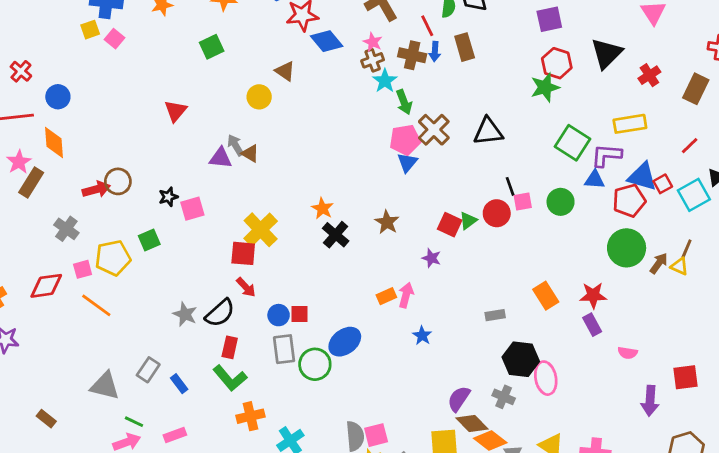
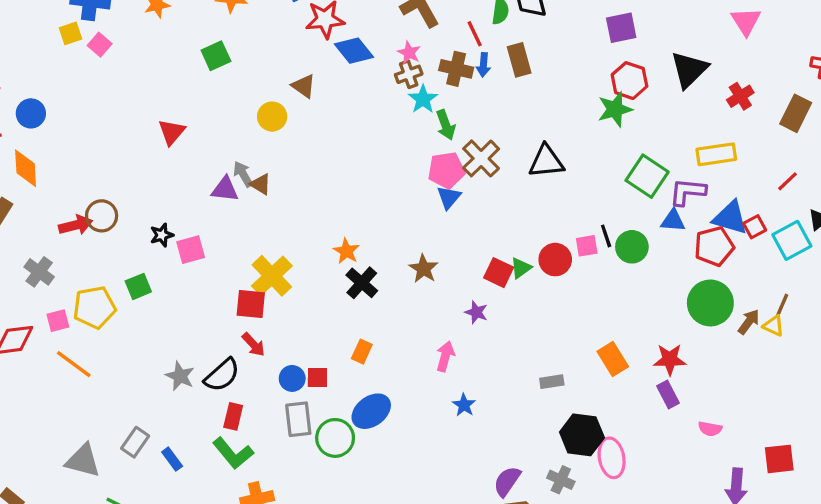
black line: (510, 186) -> (606, 236), moved
orange rectangle: (386, 296) -> (362, 352), moved, turned -42

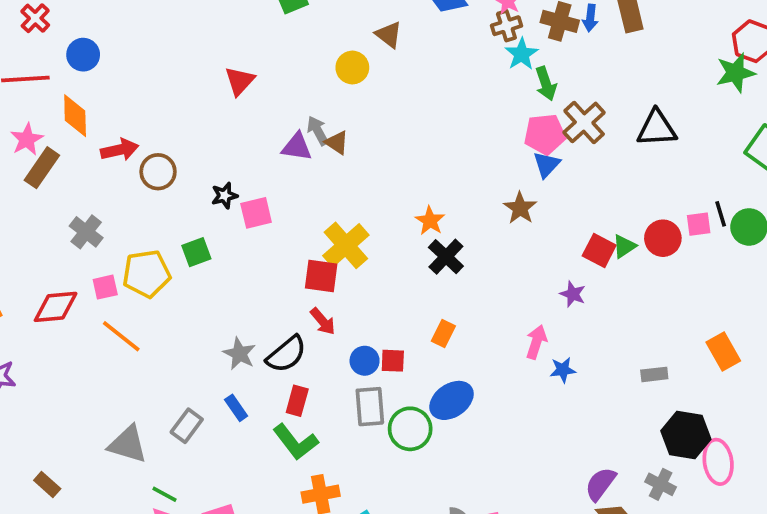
red arrow: (75, 225) -> (120, 150), moved
brown star: (424, 269) -> (520, 208), moved
blue star: (464, 405) -> (563, 370), moved, turned 30
blue rectangle: (172, 459) -> (236, 408), moved

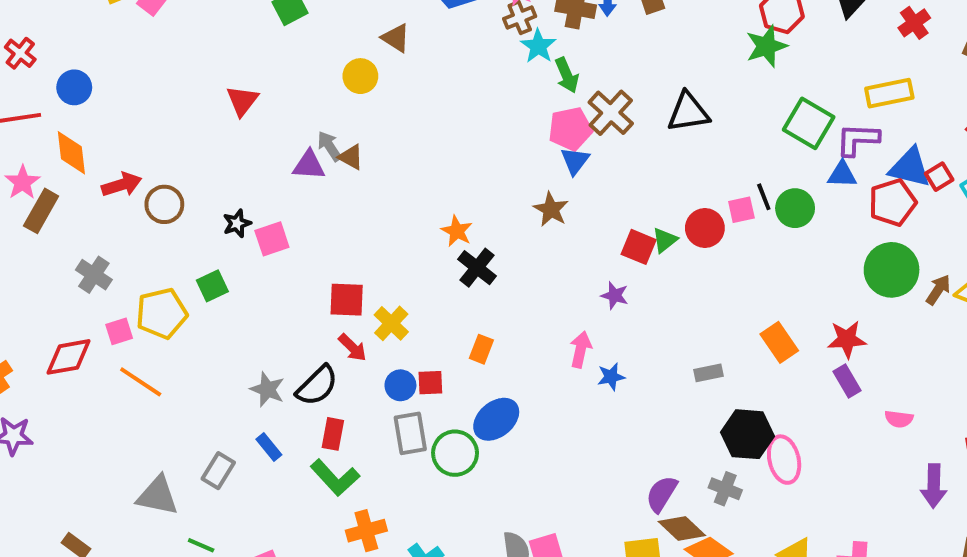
yellow cross: (346, 245) -> (391, 323), moved, size x0.7

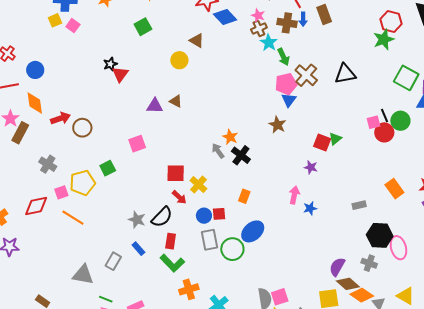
gray arrow: (330, 146) -> (218, 151), moved
black star: (237, 223) -> (110, 64), moved
red circle: (705, 228) -> (384, 132), moved

